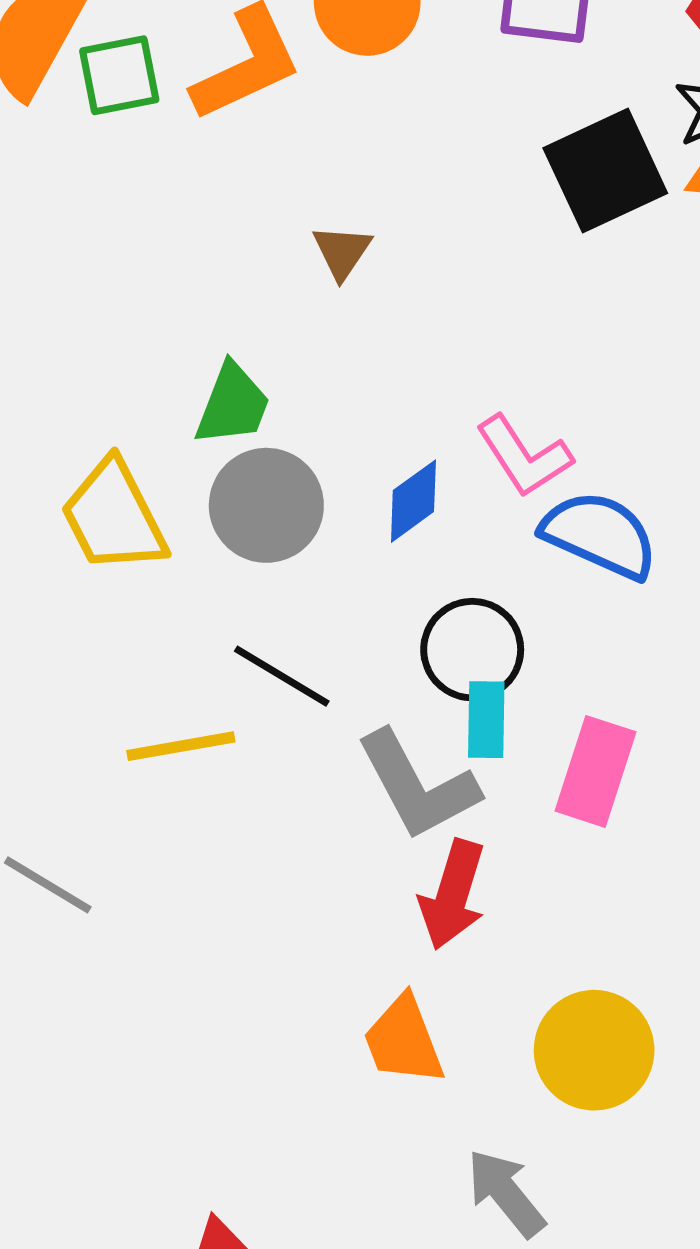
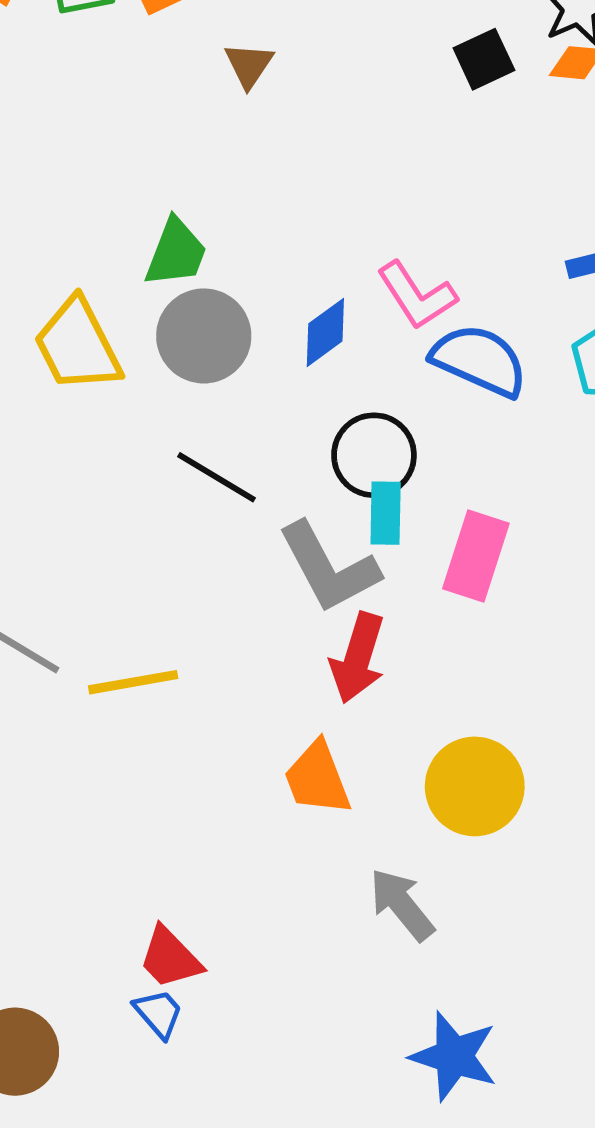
black square: (605, 171) -> (484, 59), size x0.6
brown triangle: (342, 252) -> (249, 65), moved
yellow line: (181, 746) -> (133, 682), moved

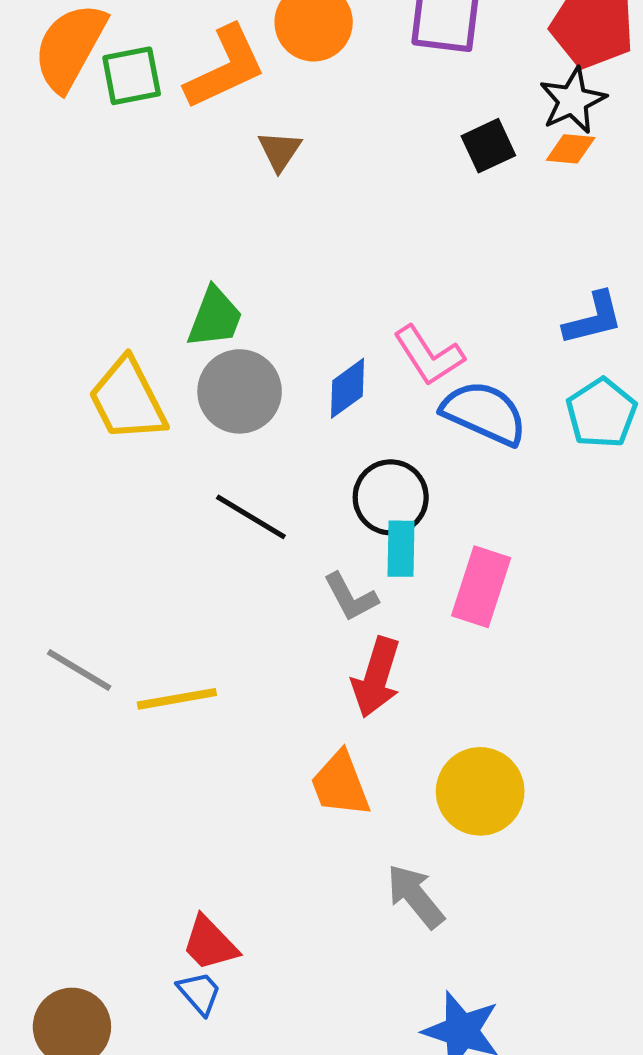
gray L-shape: (329, 568) -> (351, 597), size x0.6

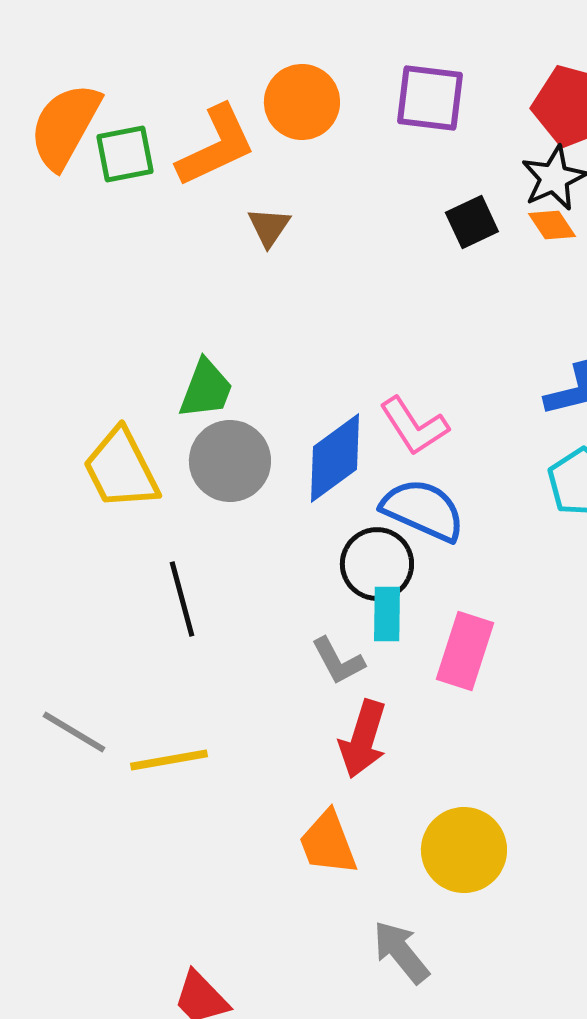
orange diamond: (571, 149) -> (552, 225), turned 51
blue diamond: (348, 388) -> (335, 458), size x1.5
blue semicircle: (484, 413) -> (423, 510), moved
black line: (251, 517) -> (182, 599), moved, turned 44

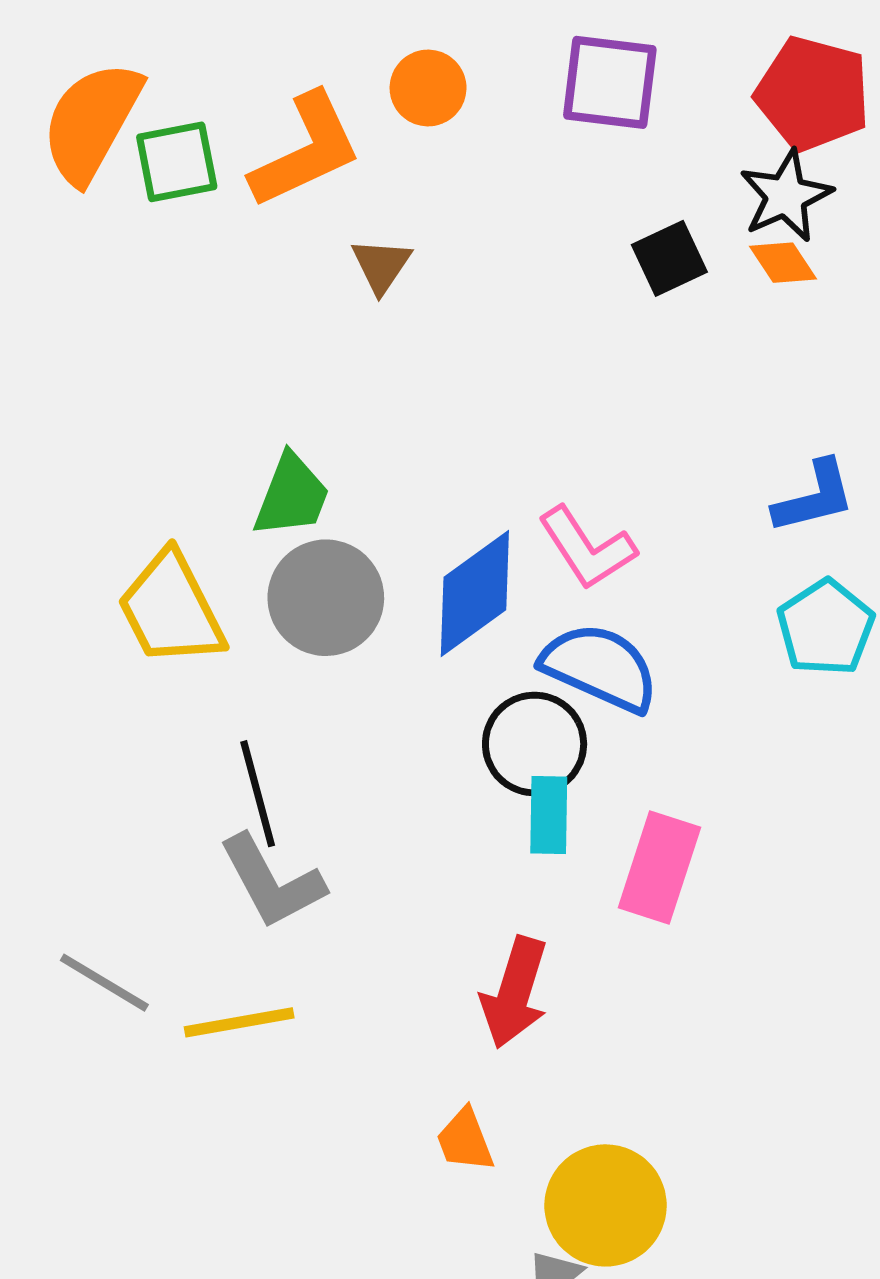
orange circle: (302, 102) -> (428, 88), size x0.7
gray L-shape: (338, 661) -> (272, 882), moved, size x1.4
orange trapezoid: (328, 843) -> (465, 1140), size x0.7
yellow circle: (464, 850) -> (606, 1205), moved

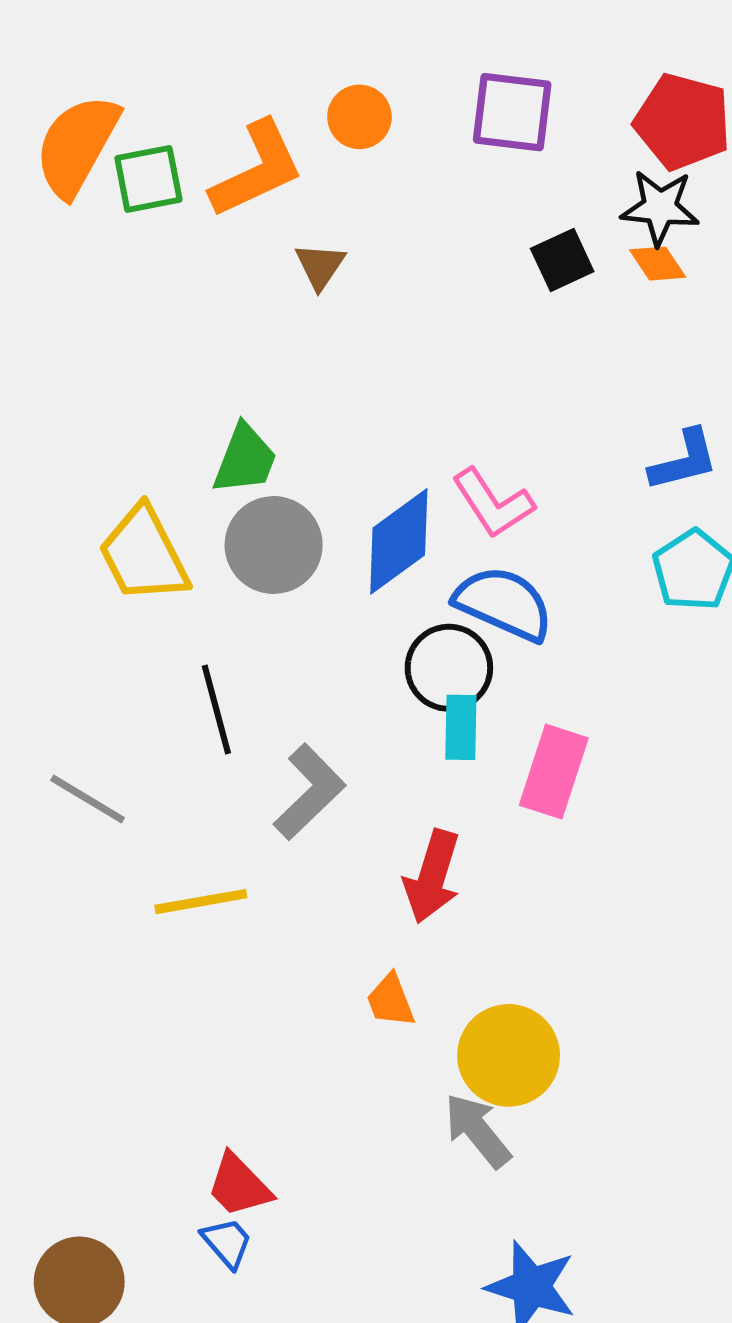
black star: (786, 196) -> (660, 208), turned 30
gray L-shape: (272, 882) -> (309, 792), moved, turned -106
gray line: (104, 983) -> (88, 799), moved

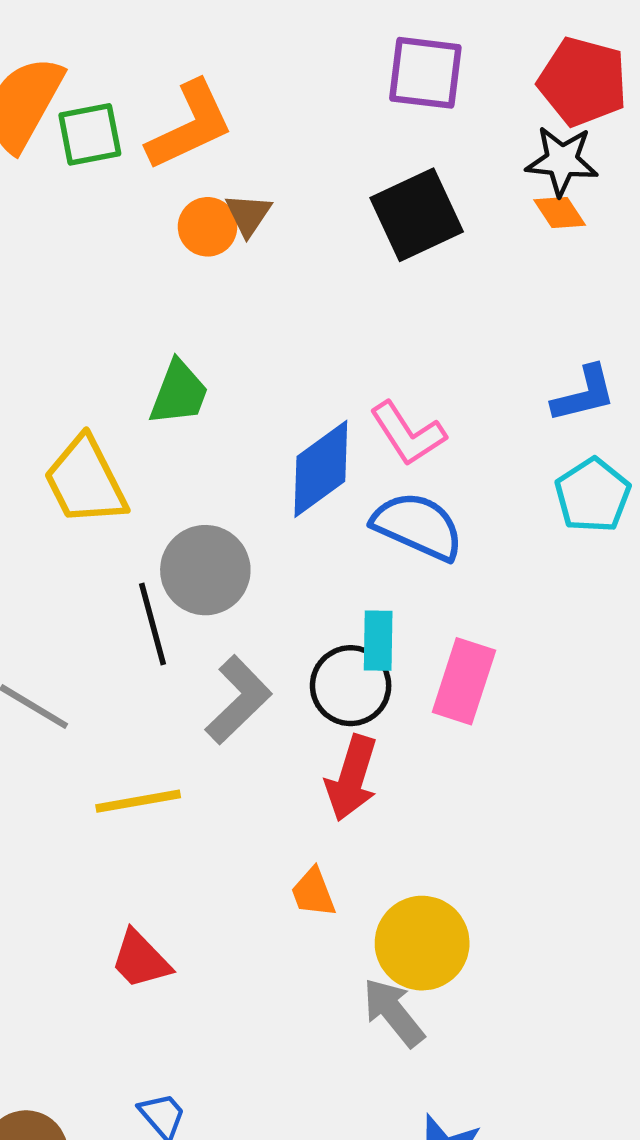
orange circle: (359, 117) -> (208, 227), moved
black square: (562, 260) -> (417, 215), moved, size x1.6
gray circle: (274, 545) -> (205, 570), moved
black circle: (449, 668) -> (351, 686), moved
red trapezoid: (239, 1185) -> (140, 960), moved

